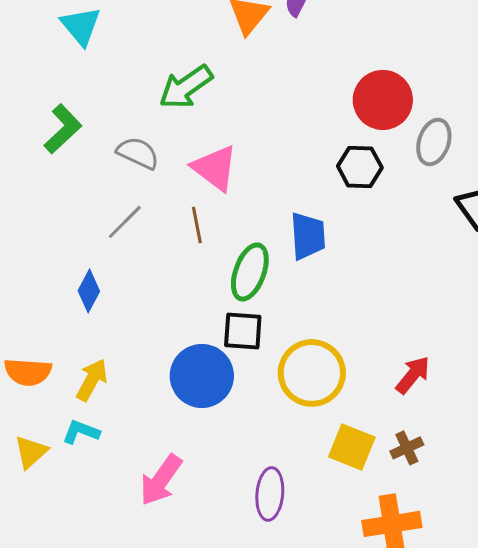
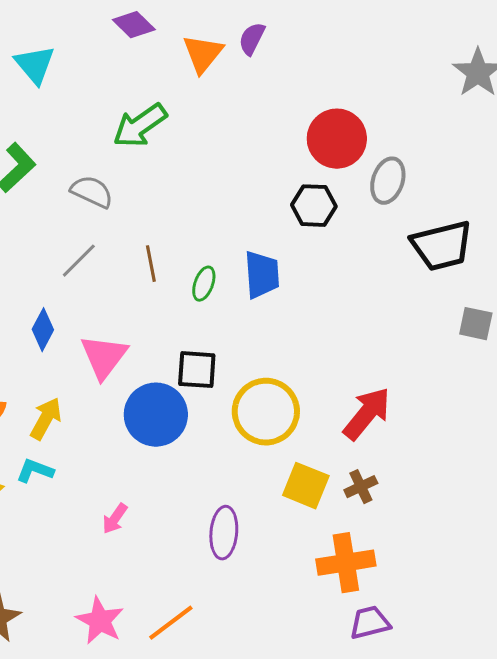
pink triangle: (215, 168) -> (104, 357), moved, turned 30
green ellipse: (250, 272) -> (204, 284), moved, size x0.6
red arrow: (413, 375) -> (367, 414), size x1.4
pink arrow: (161, 480) -> (115, 519), size x0.6

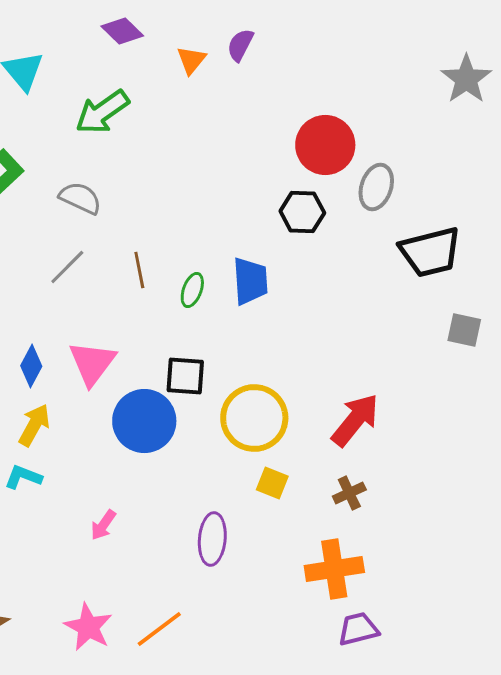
orange triangle: (203, 54) -> (191, 60), size x0.7
green arrow: (140, 126) -> (102, 112), moved
blue diamond: (43, 330) -> (31, 366), moved
yellow square: (306, 486) -> (272, 483), moved, size x0.7

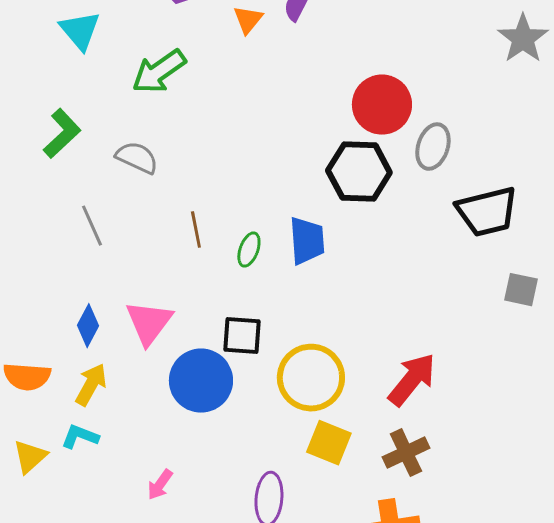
black hexagon: (302, 212) -> (359, 172), size x1.4
gray line: (67, 267) -> (92, 226), moved, turned -69
yellow square: (272, 483) -> (329, 443), size x1.4
brown cross: (349, 493) -> (406, 453), size x1.4

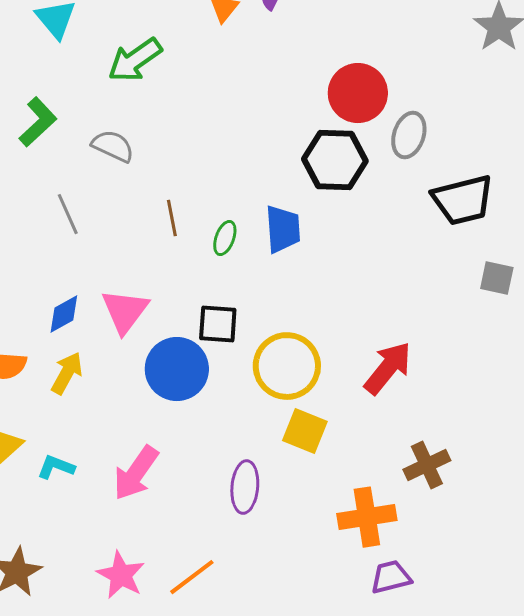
blue diamond: (88, 326) -> (64, 314), turned 33
cyan L-shape: (80, 437) -> (56, 467), moved
brown cross: (406, 453) -> (427, 465), moved
pink arrow: (160, 485) -> (136, 473), size x1.8

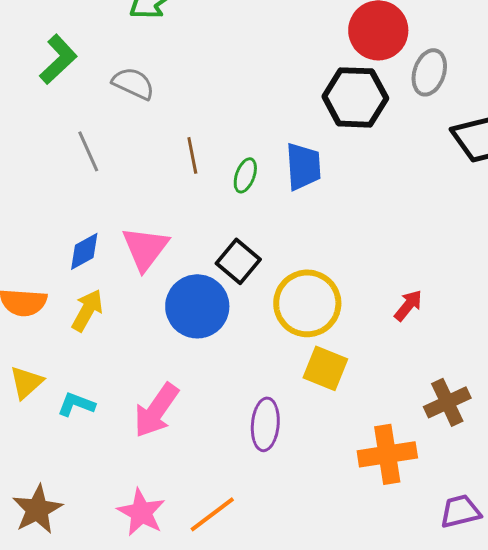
black square: (218, 324) -> (238, 261), turned 36
red arrow: (388, 368) -> (408, 305), size x0.6
purple trapezoid: (391, 577) -> (460, 511), moved

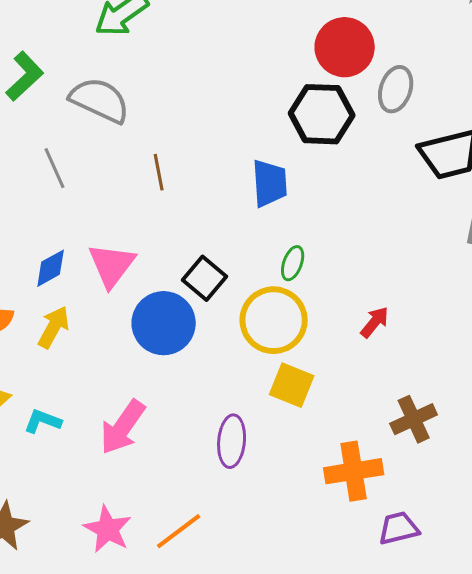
gray semicircle: (133, 83) -> (100, 100), size x1.4
green ellipse: (245, 175) -> (293, 263), moved
purple trapezoid: (460, 511) -> (399, 528), moved

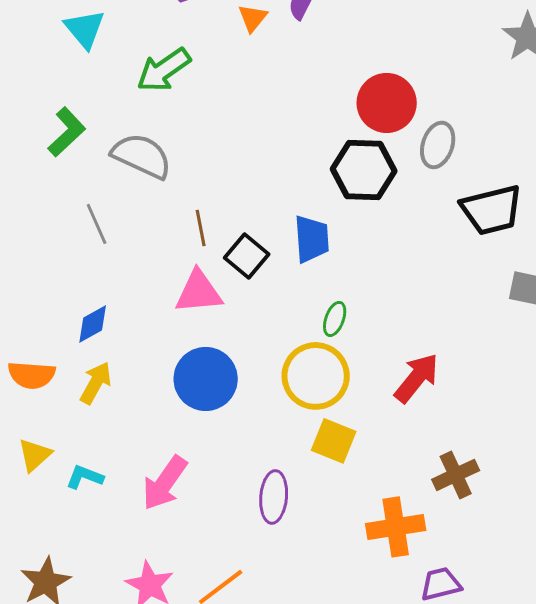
pink triangle: (112, 265) -> (199, 292), moved, turned 48
black square: (205, 278) -> (247, 256), moved
red arrow: (375, 322) -> (417, 378), size x1.6

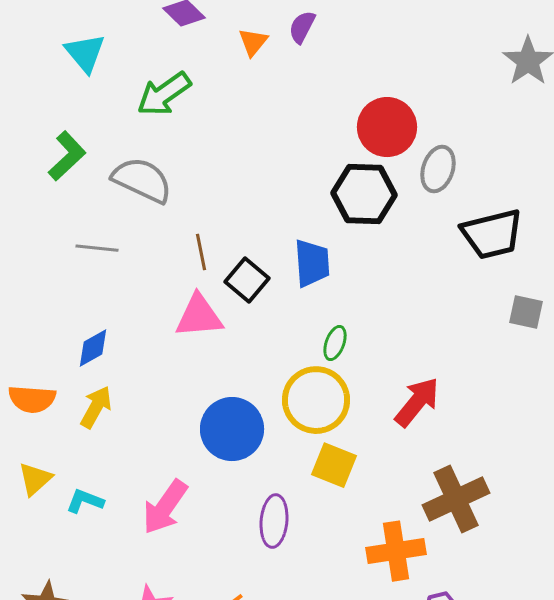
gray line: (97, 224) -> (97, 248), turned -60
blue circle: (206, 379) -> (232, 429), moved
brown cross: (456, 475) -> (456, 499), size x1.4

